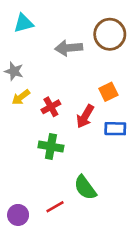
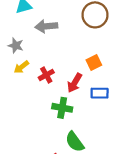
gray arrow: (69, 48) -> (46, 26), moved
green cross: (51, 146) -> (62, 108), moved

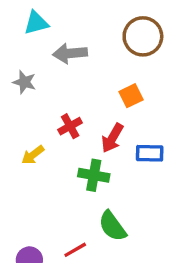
orange square: (94, 62) -> (131, 96), moved
yellow arrow: (21, 67) -> (33, 155), moved

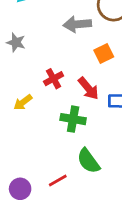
gray arrow: (70, 53) -> (77, 24), moved
red arrow: (112, 138) -> (88, 88), turned -70

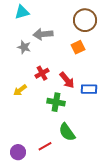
gray arrow: (77, 24) -> (43, 34), moved
gray star: (16, 42) -> (24, 47), moved
orange square: (104, 54) -> (78, 47), moved

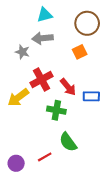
cyan triangle: (22, 12) -> (45, 15), moved
red cross: (42, 73) -> (42, 79), size x1.5
yellow arrow: (20, 90) -> (18, 98), size x1.5

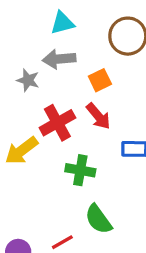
orange square: (80, 52) -> (100, 80), moved
red arrow: (68, 87) -> (98, 116), moved

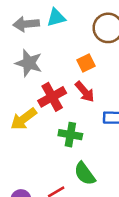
gray arrow: (59, 59) -> (26, 24), moved
gray star: (28, 80) -> (29, 63), size x1.5

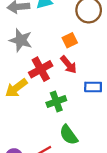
green cross: (70, 135) -> (56, 101), turned -30

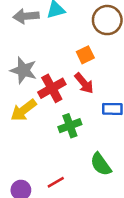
gray star: (21, 40) -> (24, 70), moved
green semicircle: (69, 135) -> (101, 164), moved

